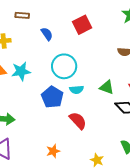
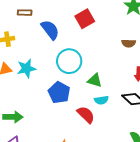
blue semicircle: (47, 34) -> (50, 30), size x1.5
green triangle: (107, 87) -> (95, 80), moved
cyan semicircle: (77, 90) -> (101, 100), moved

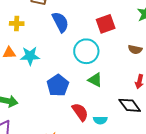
red square: (85, 19) -> (106, 24), moved
cyan circle: (69, 61) -> (86, 51), moved
cyan semicircle: (101, 100) -> (100, 120), moved

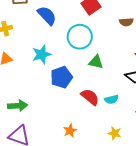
cyan star: (30, 56) -> (42, 54), moved
blue pentagon: (58, 85) -> (61, 77), turned 30

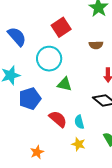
cyan semicircle: (111, 99) -> (79, 122), turned 88
yellow star: (115, 133) -> (78, 144), moved

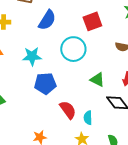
blue semicircle: (17, 37) -> (47, 20), turned 60
green triangle: (65, 84) -> (97, 80), moved

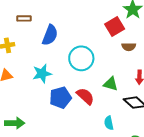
red square: (92, 21) -> (115, 27), moved
red semicircle: (68, 110) -> (85, 96), moved

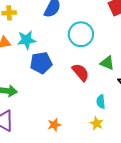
cyan star: (42, 74) -> (26, 40), moved
blue pentagon: (60, 98) -> (41, 63), moved

